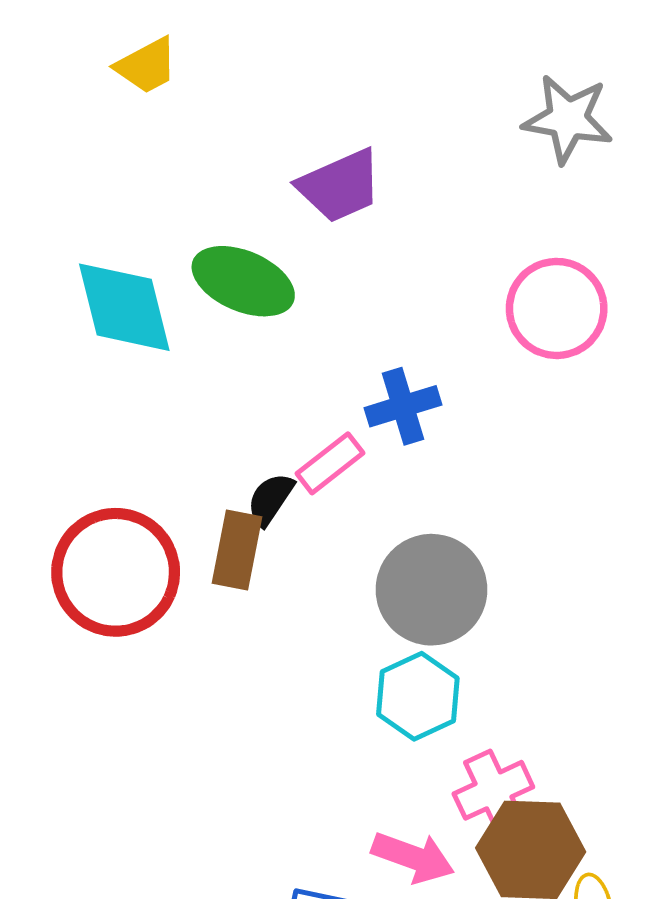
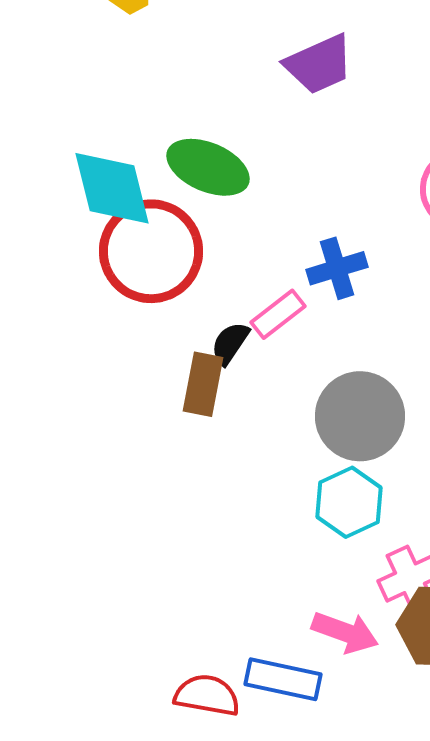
purple trapezoid: (340, 186) -> (319, 64), moved
red circle: (116, 572) -> (151, 251), moved

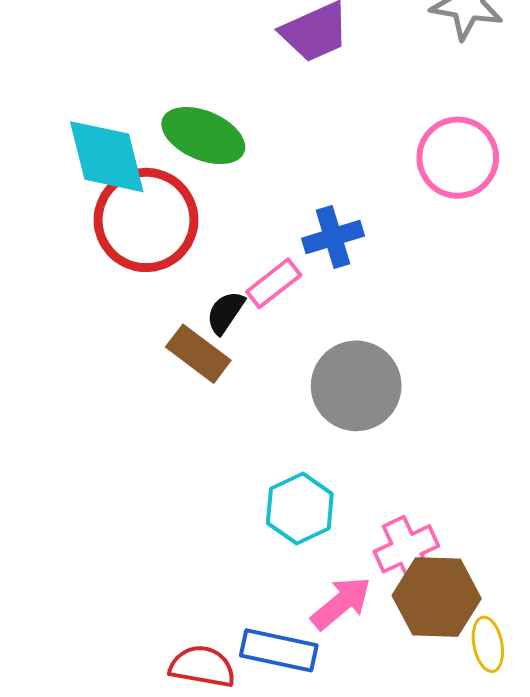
brown rectangle: (203, 384) -> (198, 354), turned -64
cyan hexagon: (349, 502) -> (300, 509), moved
pink arrow: (345, 632) -> (341, 603), turned -60

